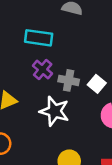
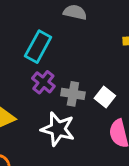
cyan rectangle: (39, 38) -> (38, 47), turned -68

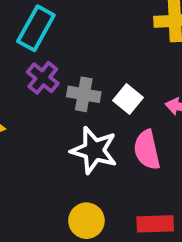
white star: (58, 129) -> (94, 150), moved

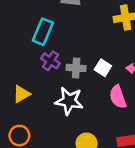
white star: (94, 150) -> (69, 101), moved

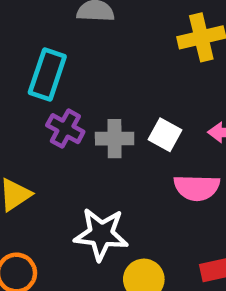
pink semicircle: (118, 97) -> (197, 188), turned -65
white star: (69, 101) -> (101, 234), moved

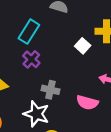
white square: (165, 135) -> (83, 46), moved
gray cross: (115, 139) -> (50, 90), moved

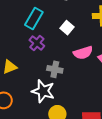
white square: (83, 46) -> (67, 28), moved
pink semicircle: (87, 102) -> (83, 53), moved, turned -30

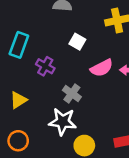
cyan rectangle: (34, 18) -> (19, 45), moved
gray cross: (55, 69) -> (72, 94), turned 35

